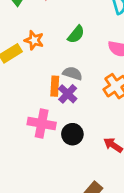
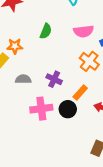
gray semicircle: (72, 73) -> (23, 79), moved
orange rectangle: (55, 86) -> (80, 92), moved, turned 56

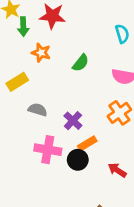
orange star: (15, 46) -> (41, 53), moved
orange rectangle: (80, 92) -> (87, 143), moved

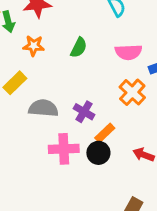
gray semicircle: (38, 110) -> (43, 108), size x1.4

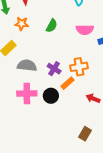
orange cross: (132, 92) -> (79, 67), moved, turned 36
pink cross: (64, 149) -> (27, 94), moved
black circle: (98, 153) -> (51, 96), moved

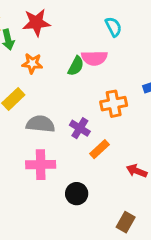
pink semicircle: (85, 30) -> (94, 58), moved
orange cross: (79, 67) -> (114, 104), moved
black circle: (51, 96) -> (77, 194), moved

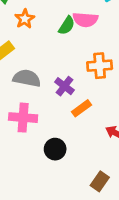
orange star: (32, 63) -> (25, 19), turned 30

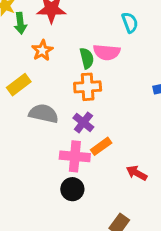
green semicircle: (67, 26) -> (87, 58), turned -48
orange cross: (100, 66) -> (88, 87), moved
pink cross: (23, 118) -> (75, 156), moved

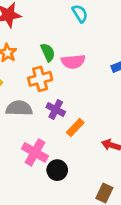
pink semicircle: (107, 52) -> (73, 62), moved
orange cross: (88, 87) -> (40, 79), moved
pink cross: (75, 156) -> (35, 152), moved, turned 35

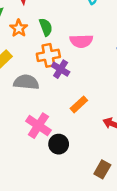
green semicircle: (48, 52) -> (46, 27), moved
purple cross: (56, 110) -> (61, 69), moved

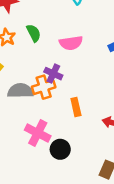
orange cross: (48, 55) -> (44, 87), moved
orange rectangle: (79, 104) -> (76, 107), turned -54

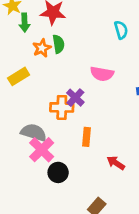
green semicircle: (34, 33) -> (59, 44), moved
gray semicircle: (20, 91) -> (34, 132), moved

